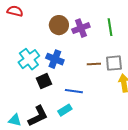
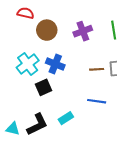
red semicircle: (15, 11) -> (26, 13), moved
brown circle: (59, 25) -> (47, 30), moved
blue line: (74, 91) -> (97, 101), moved

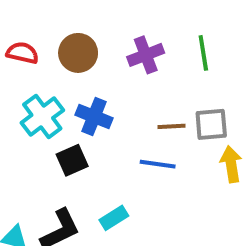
red semicircle: (26, 13) -> (22, 53), moved
blue line: (97, 101) -> (158, 164), moved

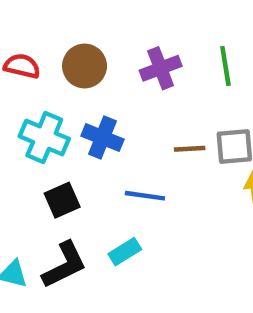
cyan cross: (42, 117) -> (44, 138), turned -30
black square: (72, 160) -> (62, 200), moved
blue line: (158, 164) -> (145, 196), moved

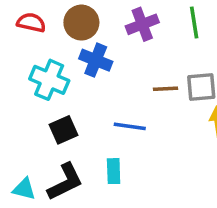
blue cross: (102, 138) -> (96, 60), moved
cyan rectangle: (125, 252) -> (114, 171), turned -60

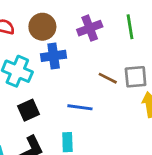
blue cross: (96, 60) -> (54, 56), turned -30
brown line: (166, 89) -> (108, 78), turned 30

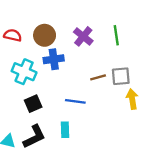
purple cross: (90, 28) -> (83, 36), turned -30
brown line: (108, 78) -> (98, 77), turned -42

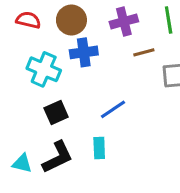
purple cross: (83, 36) -> (124, 22), turned 36
brown line: (98, 77) -> (144, 52), moved
blue line: (75, 101) -> (113, 109), turned -42

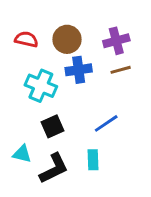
brown line: (144, 52) -> (121, 70), moved
cyan triangle: (22, 163) -> (22, 154), moved

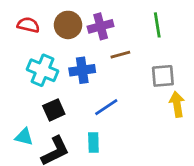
purple cross: (116, 41) -> (101, 26), moved
blue cross: (79, 70) -> (82, 70), moved

